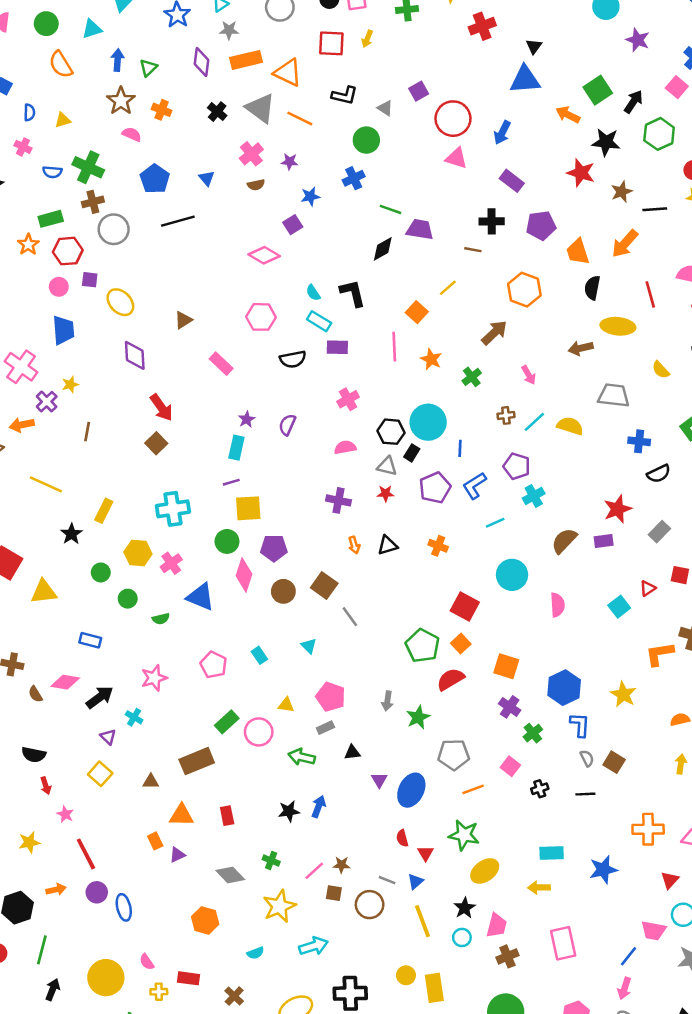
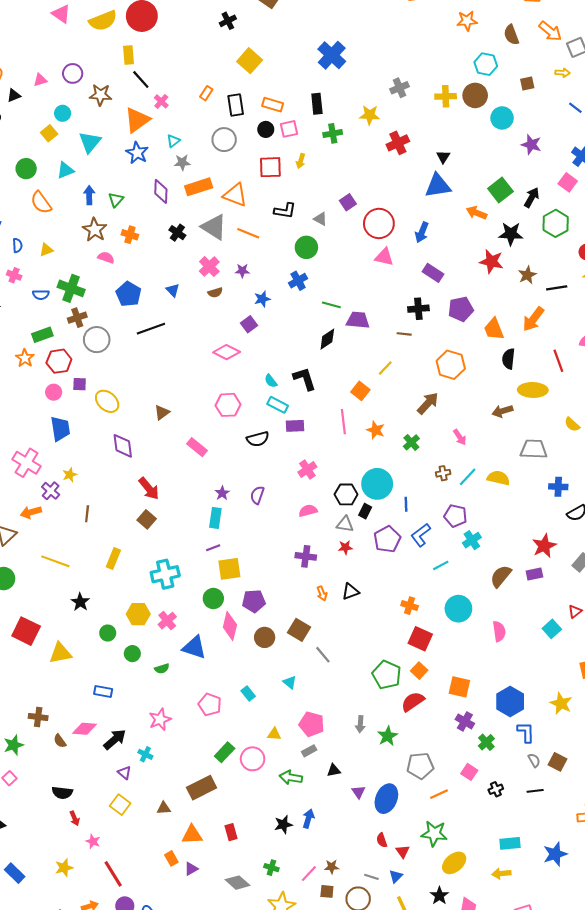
yellow rectangle: (104, 511) -> (113, 559), moved
orange cross: (438, 546) -> (410, 606), moved

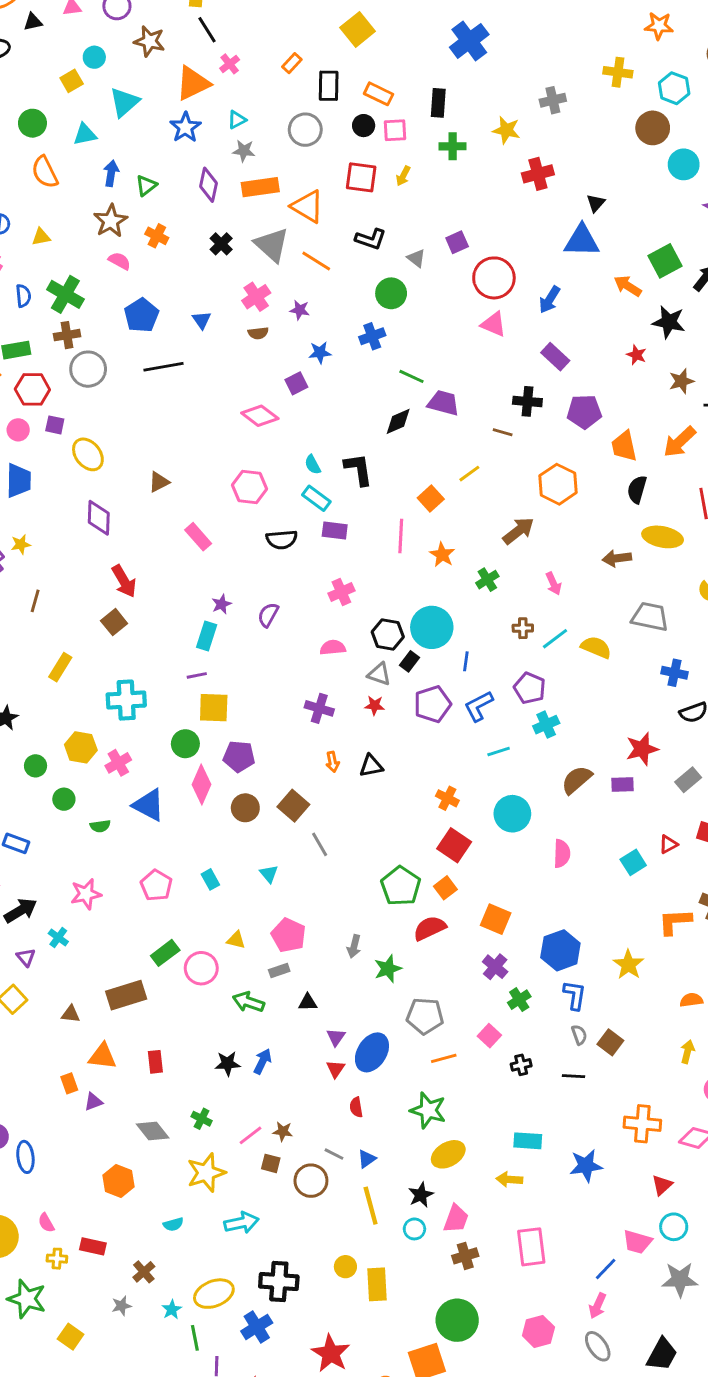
yellow cross: (446, 96) -> (618, 72), moved
red star: (491, 262) -> (636, 355), size x0.6
blue semicircle: (41, 295) -> (23, 296), turned -105
red triangle: (403, 851) -> (336, 1069), moved

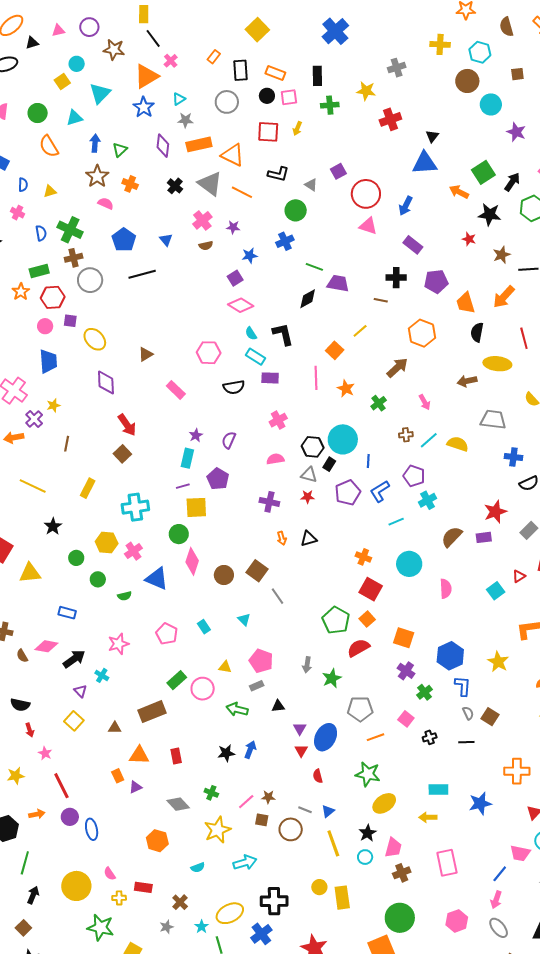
pink diamond: (260, 416) -> (241, 305), moved
purple pentagon: (239, 757) -> (218, 479), moved, turned 30

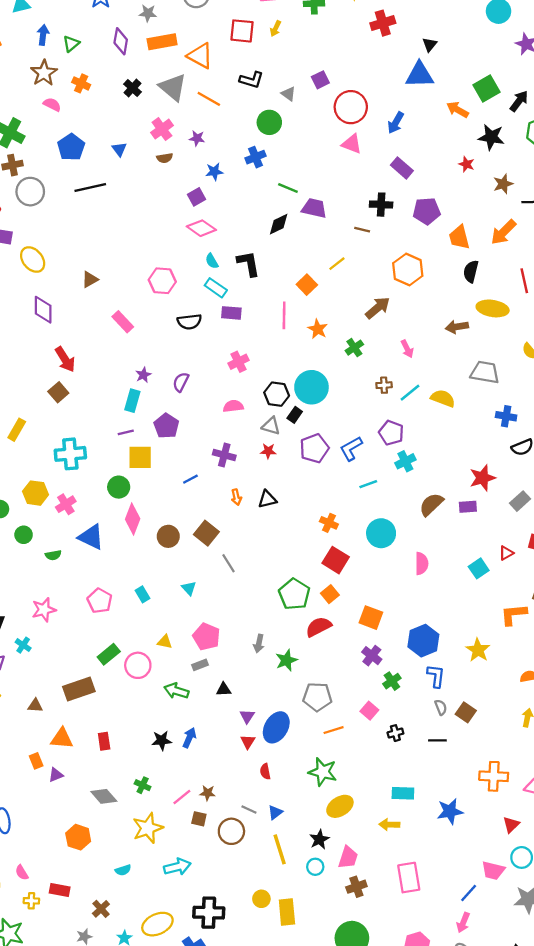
blue line: (368, 461) -> (190, 479), moved, turned 56

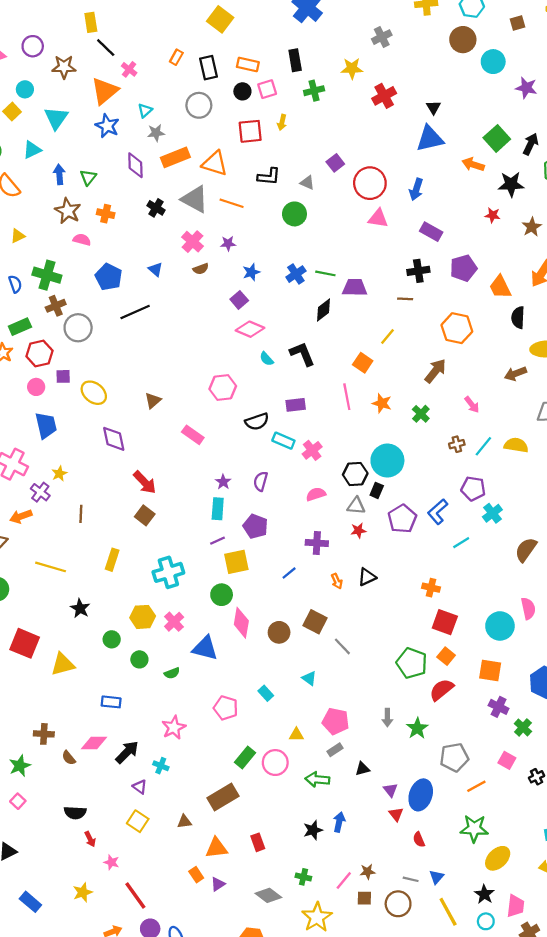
blue cross: (256, 157) -> (296, 274), moved
cyan rectangle: (216, 288) -> (283, 441), moved
cyan circle: (381, 533) -> (500, 626), moved

